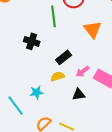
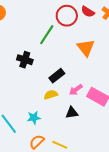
green line: (54, 16) -> (47, 35), turned 40
cyan star: (37, 92) -> (34, 118), moved

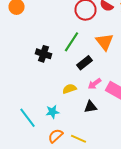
green line: (47, 35) -> (72, 42), moved
black rectangle: (57, 76) -> (84, 63), moved

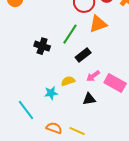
orange triangle: (104, 42) -> (98, 24), moved, turned 48
cyan star: (52, 112) -> (51, 93), moved
orange semicircle: (56, 136) -> (54, 128), turned 63

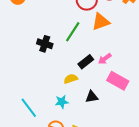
black rectangle: (83, 55) -> (86, 62), moved
pink arrow: (93, 76) -> (105, 59), moved
cyan star: (51, 93) -> (62, 102), moved

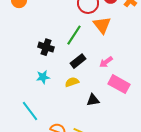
orange triangle: (101, 22) -> (102, 25), turned -48
black rectangle: (86, 62) -> (78, 61), moved
cyan star: (62, 102) -> (43, 77), moved

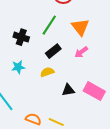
orange triangle: (102, 25) -> (80, 27), moved
pink rectangle: (119, 84) -> (94, 91), moved

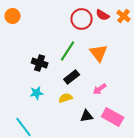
pink arrow: (81, 52) -> (100, 89), moved

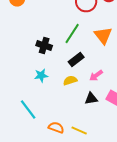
pink arrow: (100, 89) -> (96, 76), moved

